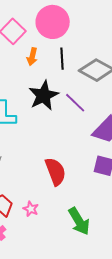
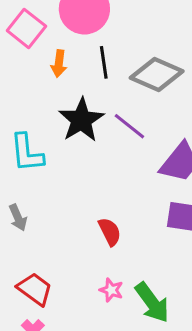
red semicircle: (55, 171) -> (110, 232), size x0.7
pink star: (31, 209) -> (111, 290), moved

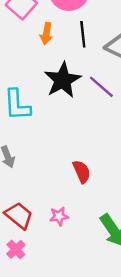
pink star: (111, 290) -> (59, 216), moved, turned -30

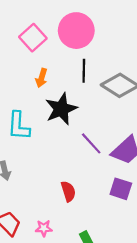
orange arrow: (46, 34) -> (41, 78), moved
purple line: (101, 87) -> (91, 143), moved

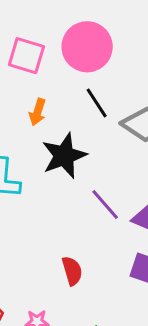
pink square: (33, 38) -> (26, 56), turned -32
black line: (84, 71) -> (97, 103), turned -35

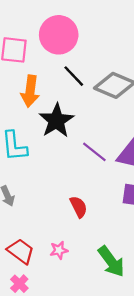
orange arrow: (37, 112) -> (30, 91), size x1.5

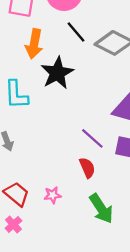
purple line: (94, 152) -> (92, 138), moved
red semicircle: (79, 207) -> (87, 168), moved

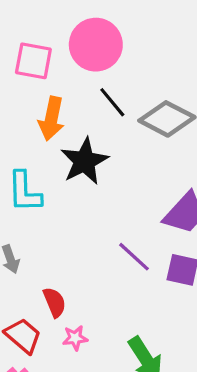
red semicircle: (87, 168) -> (55, 302), moved

